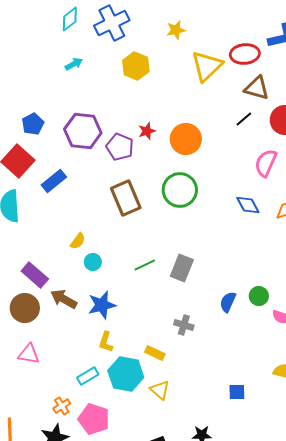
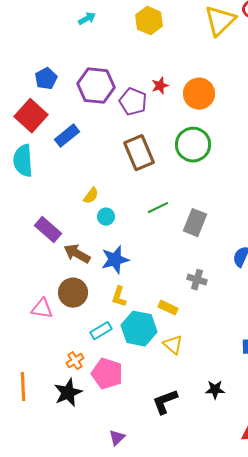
green line: (145, 265) -> (158, 208), moved
brown circle: (25, 308) -> (73, 293), moved

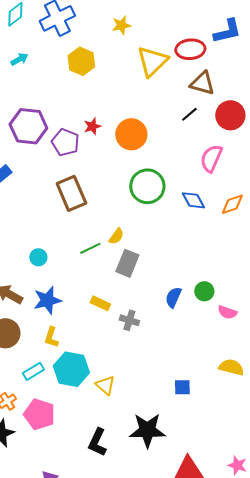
green circle: (193, 145) -> (147, 186), moved
yellow semicircle: (91, 196) -> (116, 236), moved
yellow rectangle: (168, 308) -> (100, 303), moved
black star: (215, 390) -> (147, 430), size x1.8
black L-shape: (165, 402) -> (97, 442), turned -44

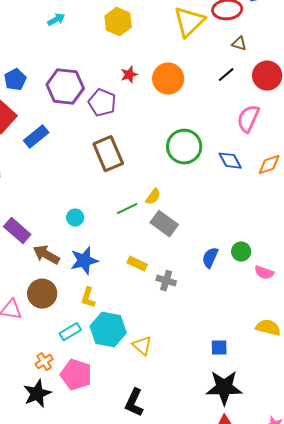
brown triangle: (202, 83) -> (239, 44), size x0.6
red star: (92, 126) -> (129, 75), moved
orange circle: (131, 134) -> (168, 79), moved
gray rectangle: (127, 263) -> (164, 224), turned -76
black star: (147, 430) -> (224, 388), moved

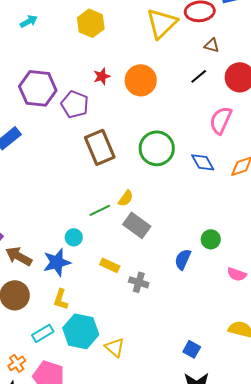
brown rectangle: (108, 154) -> (100, 147), moved
cyan circle: (75, 218) -> (74, 237), moved
green circle: (241, 252) -> (211, 239), moved
blue square: (219, 348) -> (192, 349), turned 30

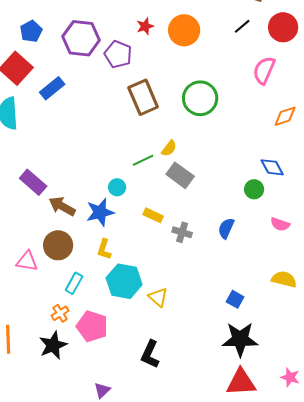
blue diamond: (203, 162) -> (272, 167), moved
blue semicircle: (183, 259) -> (226, 228), moved
cyan rectangle: (43, 333) -> (74, 283), moved, turned -30

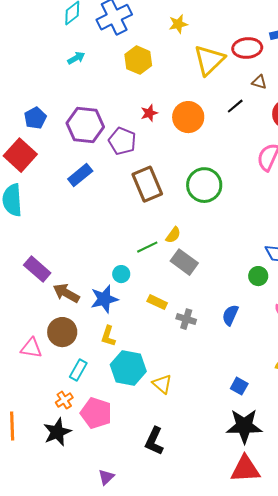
black line: (242, 26) -> (235, 106), moved
blue rectangle: (52, 88) -> (80, 175), moved

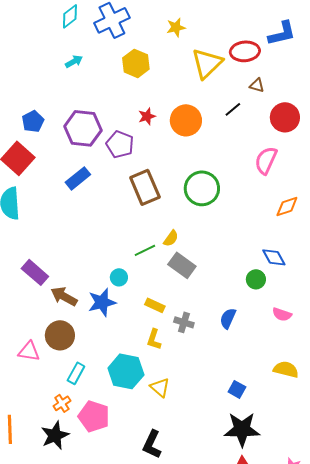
yellow L-shape: (108, 336) -> (154, 339), moved

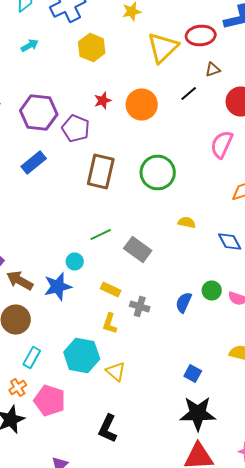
brown triangle: (257, 85) -> (213, 70), turned -35
brown rectangle: (145, 187) -> (101, 172), turned 36
yellow semicircle: (171, 238) -> (187, 222), moved, turned -114
green circle: (256, 279) -> (212, 290), moved

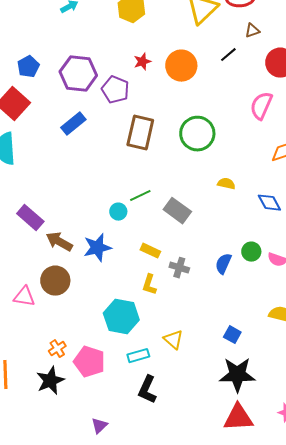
cyan circle: (75, 262) -> (118, 212), moved
cyan rectangle: (32, 358) -> (138, 356), moved, turned 45
yellow triangle: (116, 372) -> (173, 340), moved

